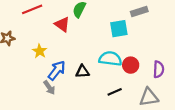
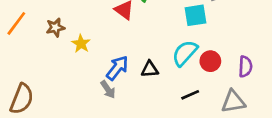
yellow star: (40, 51) -> (81, 44), moved
cyan semicircle: (110, 59) -> (185, 53), turned -55

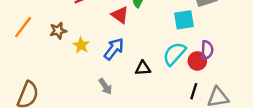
purple semicircle: (245, 67) -> (207, 50), moved
blue arrow: (117, 68) -> (114, 49), moved
black line: (190, 95) -> (194, 91), moved, turned -49

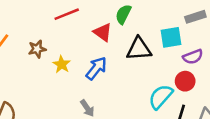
purple semicircle: (207, 50) -> (193, 57), moved, turned 66
cyan semicircle: (174, 54) -> (161, 97), moved
black triangle: (143, 68) -> (139, 49), moved, size x1.5

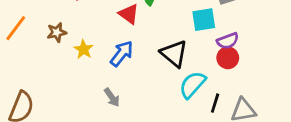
black triangle: (139, 49) -> (174, 54), moved, turned 44
red circle: (185, 81) -> (228, 58), moved

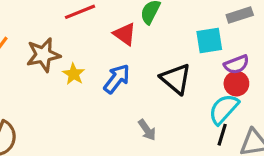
brown star: (57, 32) -> (43, 55), size x1.5
cyan semicircle: (192, 85) -> (224, 109), moved
gray arrow: (112, 97) -> (147, 130), moved

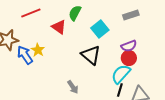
cyan square: (209, 41) -> (100, 29), moved, turned -30
yellow star: (74, 74) -> (38, 50), moved
blue arrow: (117, 79) -> (25, 55), moved, turned -72

